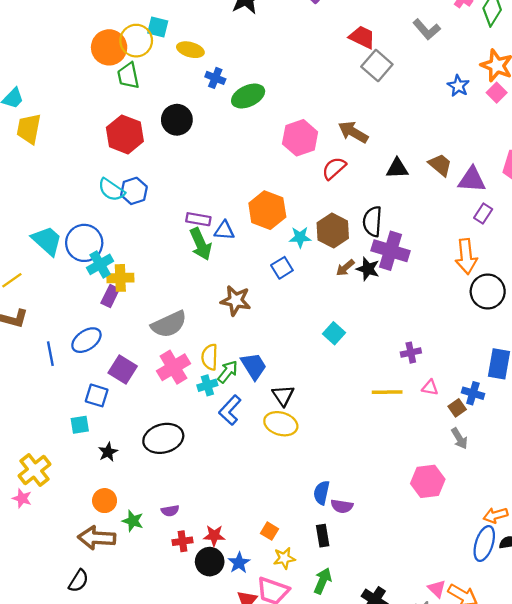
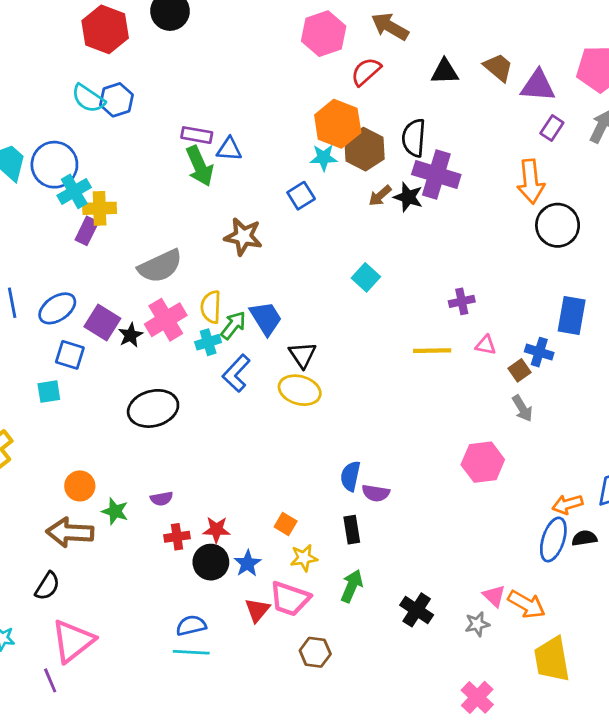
orange hexagon: (267, 210) -> (338, 124), moved
blue ellipse: (86, 340) -> (57, 308), moved
black star: (108, 452) -> (131, 335), moved

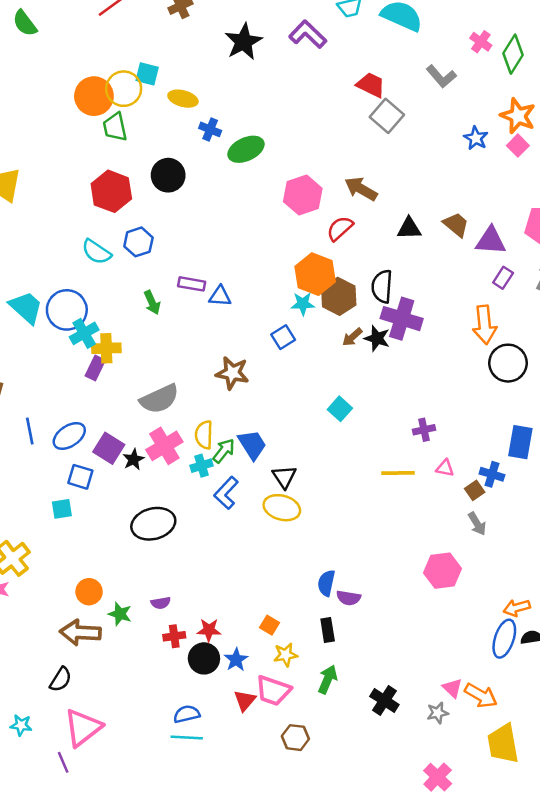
blue hexagon: (116, 100) -> (138, 242), moved
green arrow: (200, 166) -> (152, 303), moved, size x0.7

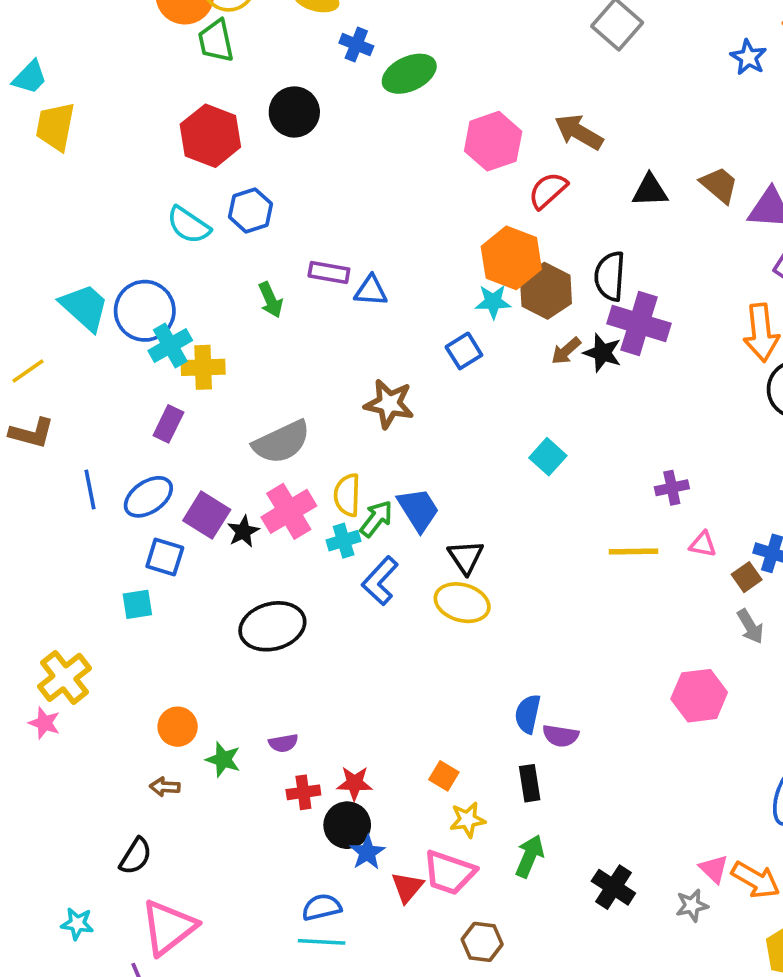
purple rectangle: (95, 368) -> (168, 424), moved
brown arrow: (80, 632) -> (165, 787), size x0.5
blue star: (236, 660) -> (367, 852), moved

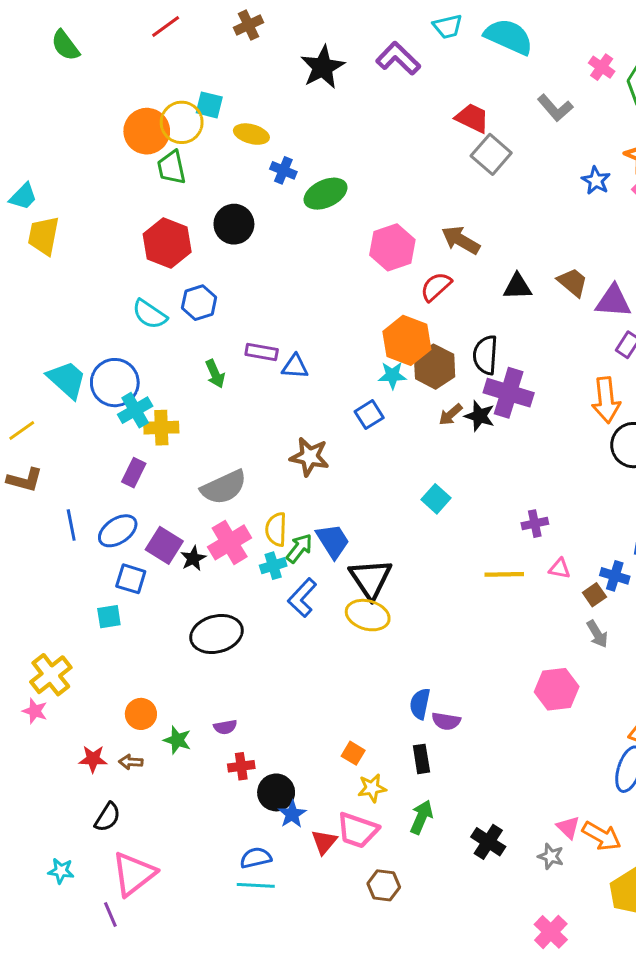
black triangle: (466, 557) -> (371, 579), size x1.5
red star: (354, 783) -> (93, 759), moved
gray star: (692, 905) -> (551, 856), turned 30

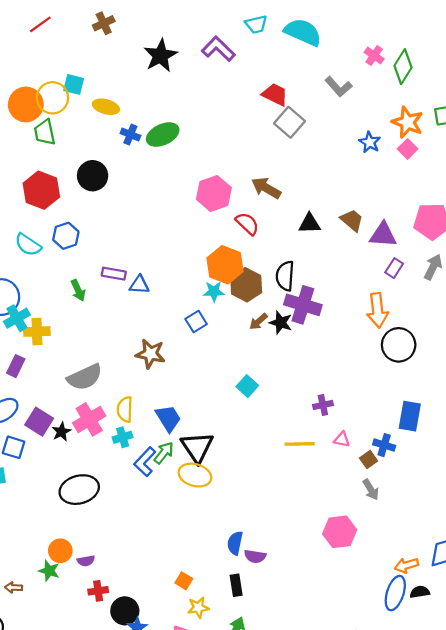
green ellipse: (326, 194) -> (163, 135), moved
red semicircle: (436, 287) -> (247, 224), turned 85
green arrow: (299, 548) -> (164, 453), moved
orange circle: (141, 714) -> (60, 551), moved

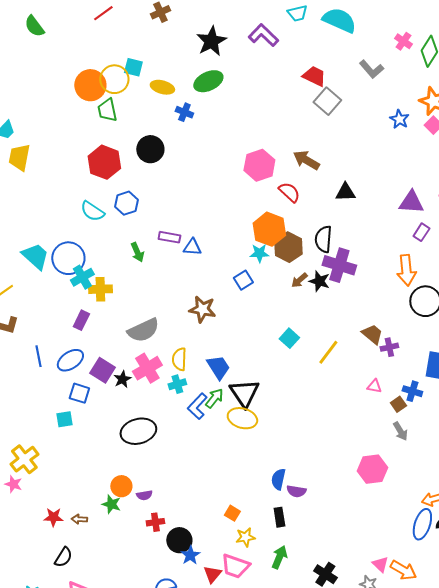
green ellipse: (163, 135) -> (208, 81), moved
brown trapezoid: (352, 220) -> (372, 334), moved
purple cross: (323, 405) -> (389, 347), moved
yellow line: (300, 444) -> (328, 352), moved, turned -52

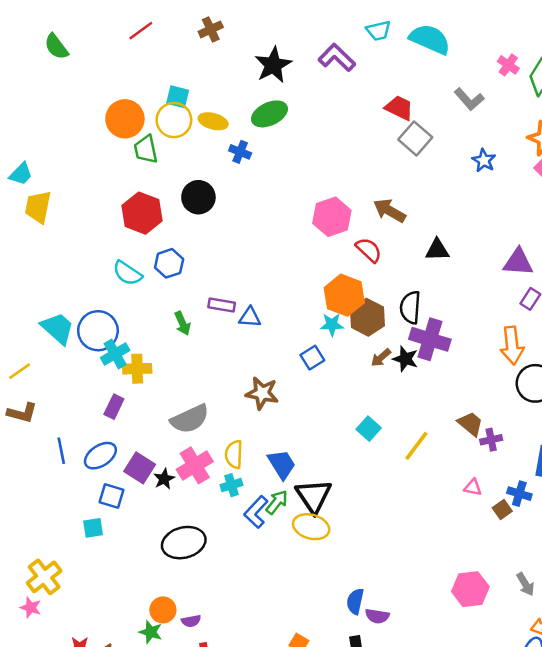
yellow circle: (114, 79) -> (174, 120), moved
blue star: (399, 119) -> (484, 160), moved
gray arrow: (400, 431) -> (525, 584), moved

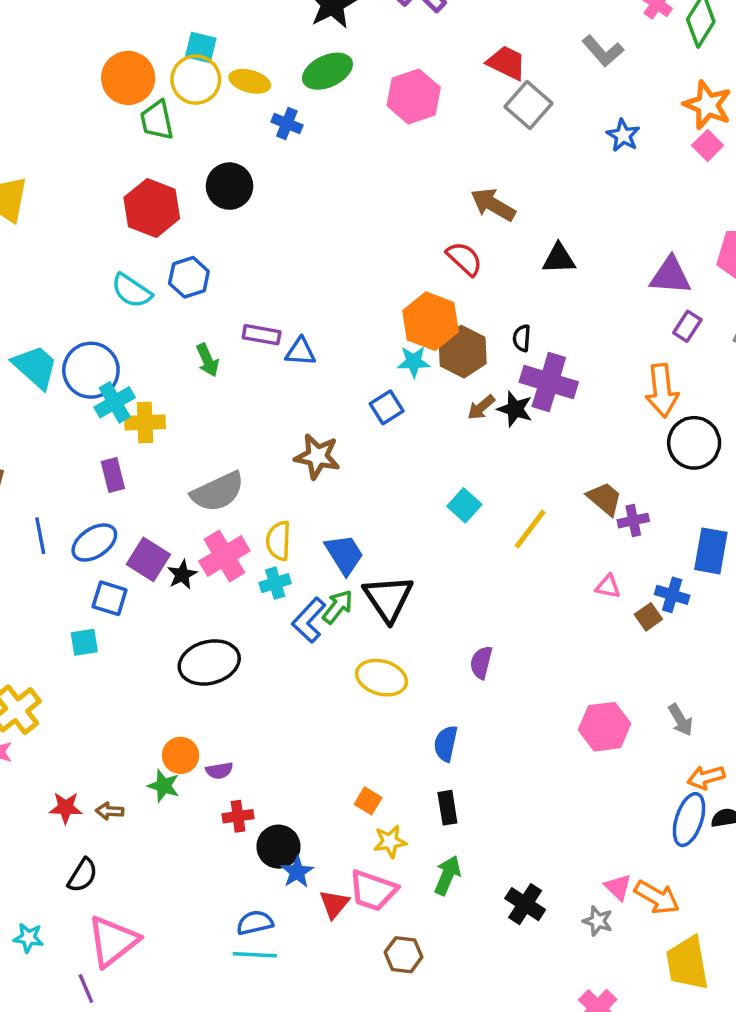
pink hexagon: (332, 217) -> (414, 97), moved
black semicircle: (410, 307) -> (522, 338), size x0.6
purple rectangle: (114, 407) -> (113, 475), turned -40
yellow ellipse: (311, 527) -> (382, 678), moved
purple semicircle: (377, 616) -> (481, 662), moved, turned 95

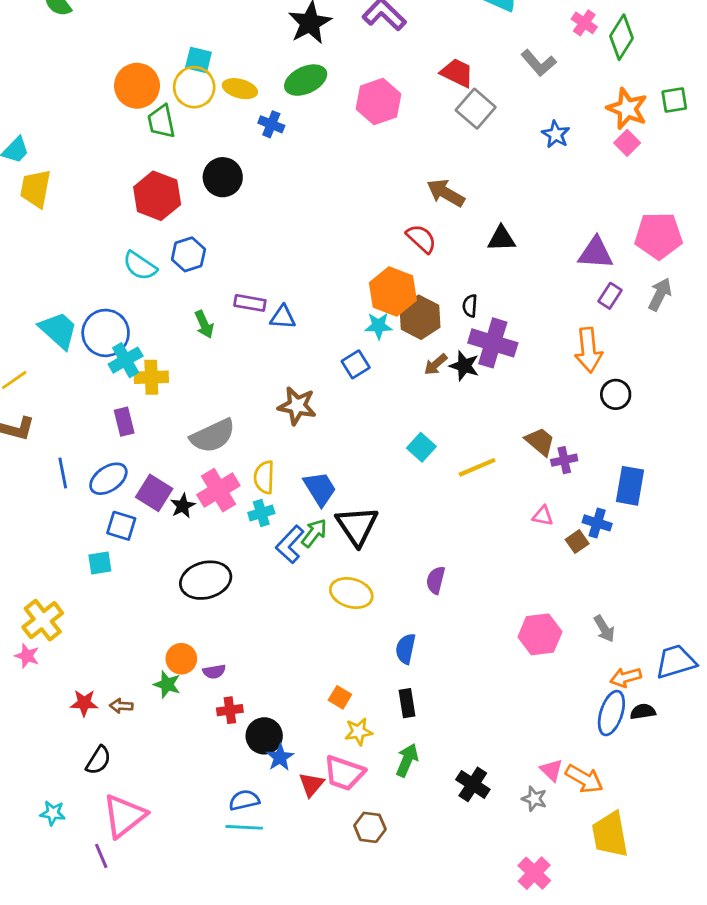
black circle: (694, 443) -> (616, 394), size x0.7
yellow line: (530, 529) -> (477, 467), turned 30

